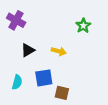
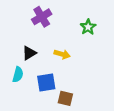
purple cross: (16, 20) -> (42, 17), moved, turned 30
cyan semicircle: (17, 82) -> (18, 75), moved

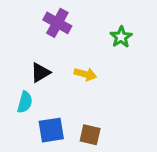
purple cross: (42, 17) -> (57, 23), turned -30
blue square: (46, 82) -> (51, 130), moved

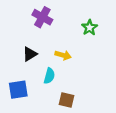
cyan semicircle: (25, 102) -> (49, 76), moved
blue square: (51, 130) -> (18, 90), moved

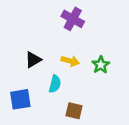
purple cross: (42, 17) -> (73, 19), moved
green star: (90, 28) -> (101, 65), moved

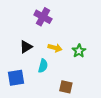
purple cross: (73, 19) -> (43, 17), moved
brown square: (74, 111) -> (66, 87), moved

